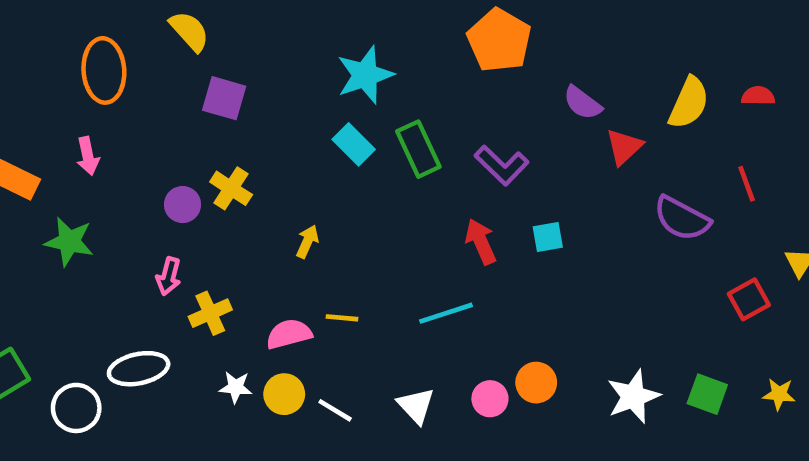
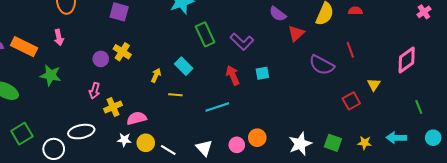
cyan rectangle: (354, 144) -> (184, 66), moved
yellow line: (342, 318) -> (175, 95), moved
pink semicircle: (289, 334) -> (137, 118), moved

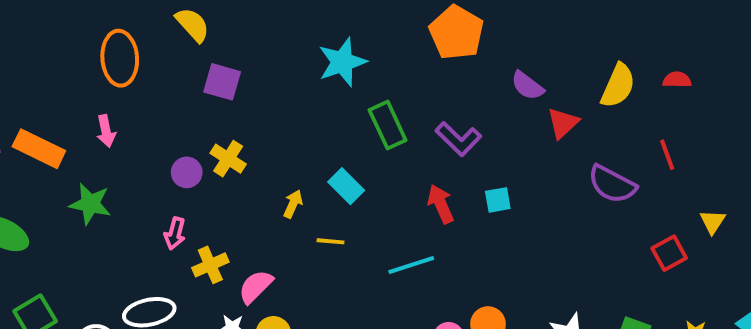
pink semicircle: (137, 118) -> (256, 287), turned -30

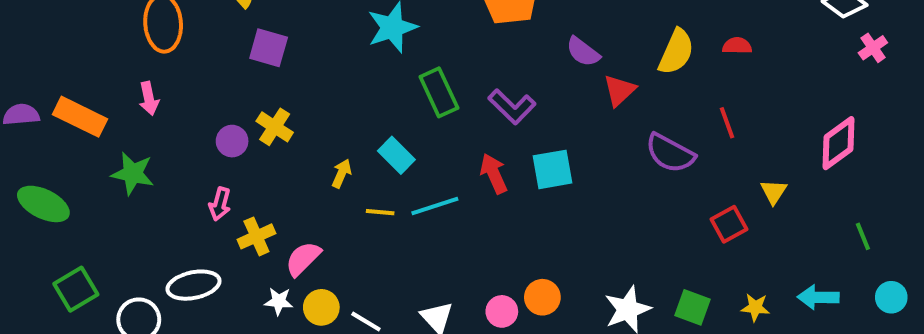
cyan square: (498, 200) -> (553, 169), size x1.5
cyan line: (411, 265) -> (435, 206), moved

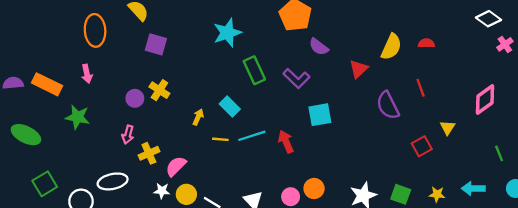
purple semicircle: (583, 52) -> (319, 47), moved
purple semicircle: (670, 153) -> (388, 105), turned 36
red arrow: (494, 174) -> (286, 142), moved

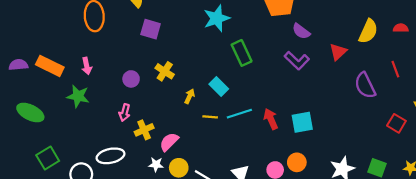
pink arrow: (87, 74) -> (87, 66), moved
purple L-shape: (296, 78) -> (297, 61), moved
yellow cross: (159, 90) -> (165, 71), moved
cyan square: (320, 115) -> (302, 122), moved
red square: (422, 146) -> (396, 123), turned -30

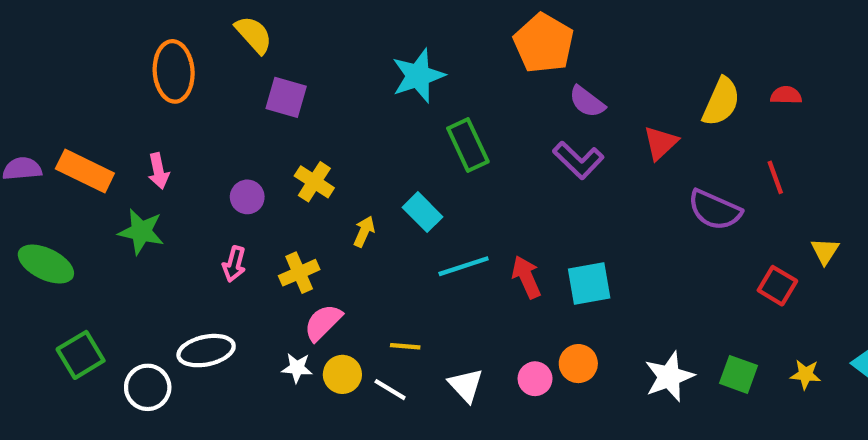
purple semicircle: (365, 85) -> (715, 210), turned -40
yellow line: (210, 117) -> (405, 346), moved
yellow cross: (144, 130) -> (299, 273), moved

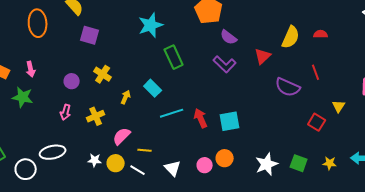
pink semicircle: (323, 322) -> (122, 136), moved

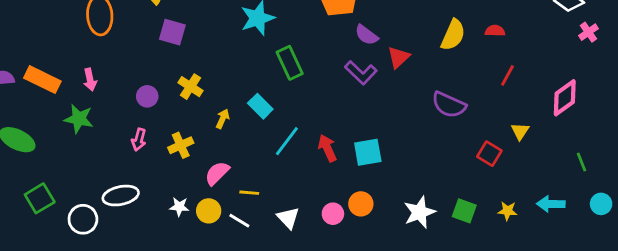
red triangle: (263, 56) -> (399, 57), moved
red line: (316, 72) -> (507, 75), moved, turned 49
cyan line: (172, 113) -> (287, 141), turned -35

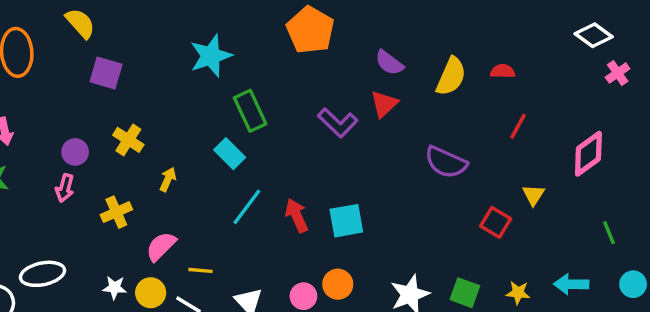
purple semicircle: (366, 35) -> (389, 63), moved
cyan rectangle: (260, 106) -> (230, 154), moved
pink arrow: (139, 140) -> (65, 188), moved

